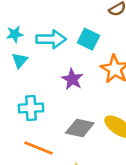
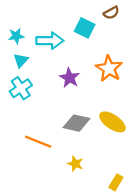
cyan square: (89, 39) -> (85, 28), moved
cyan cross: (31, 108) -> (21, 88), moved, turned -30

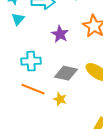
cyan cross: (21, 88) -> (31, 61), moved, turned 30
yellow star: (75, 164) -> (60, 99), moved

